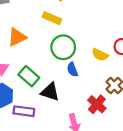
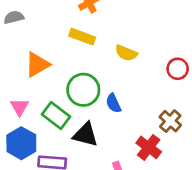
green circle: (63, 47) -> (83, 90), moved
yellow semicircle: (100, 55) -> (126, 53), moved

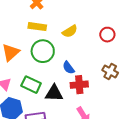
yellow semicircle: (126, 53) -> (70, 31), turned -42
green circle: (83, 90) -> (43, 51), moved
red cross: (149, 147) -> (79, 85), moved, turned -30

